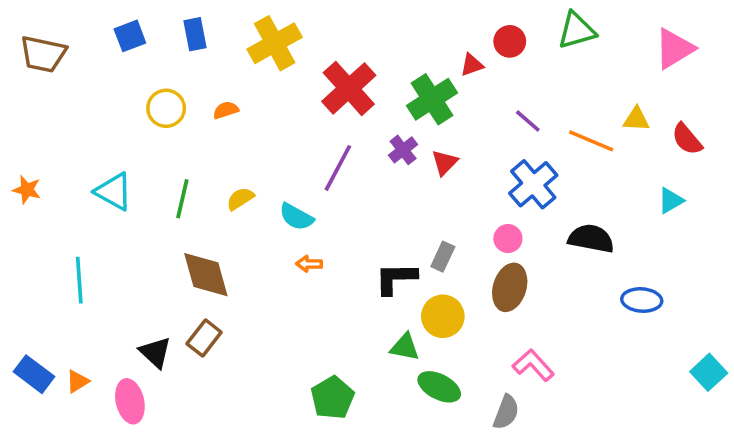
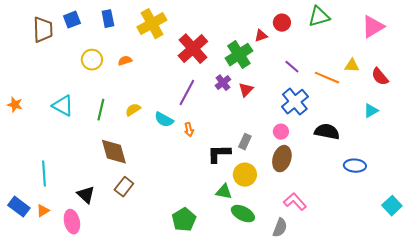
brown trapezoid: (43, 54) -> (43, 30), moved, turned -104
orange arrow: (309, 264) -> (189, 130), moved, turned -104
cyan line: (79, 280) -> (44, 174), moved
brown rectangle: (204, 338) -> (124, 187), moved

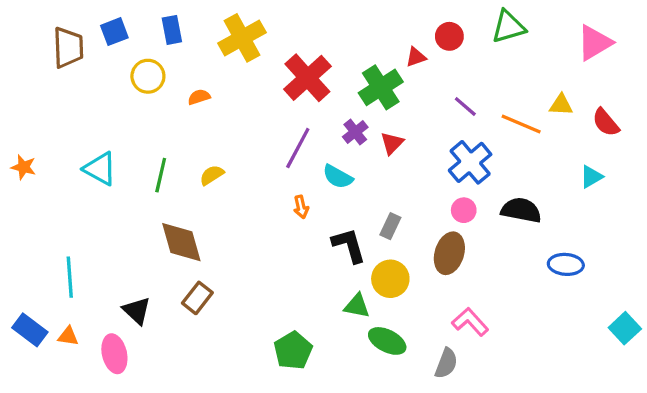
yellow circle: (92, 60) -> (148, 76), moved
cyan semicircle: (164, 120) -> (338, 177), moved
pink circle: (281, 132) -> (464, 210), moved
black L-shape: (219, 154) -> (349, 245), turned 75
orange triangle: (43, 211) -> (68, 336), turned 40

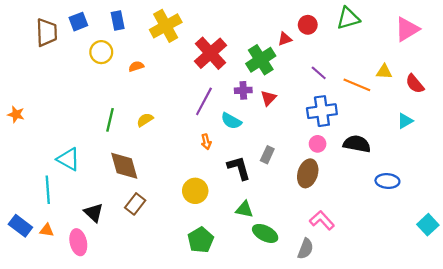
purple cross: (355, 132) -> (243, 90), turned 35
blue cross: (470, 162) -> (322, 111), turned 32
cyan triangle: (100, 169) -> (68, 159), moved
yellow circle: (390, 279) -> (195, 191), moved

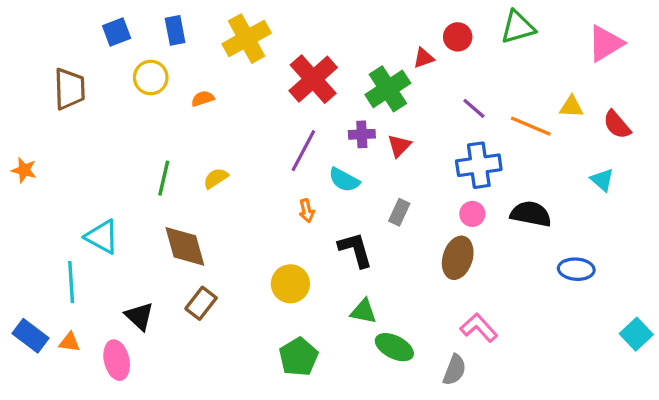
brown trapezoid: (47, 32) -> (69, 89), moved
cyan triangle: (405, 121) -> (602, 180), turned -49
gray rectangle: (267, 155) -> (399, 212), moved

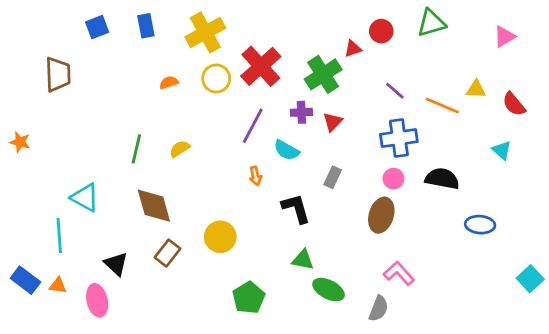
pink triangle: (605, 43) -> (504, 37), size x0.7
yellow circle: (151, 78) -> (216, 78), moved
yellow circle: (290, 284) -> (220, 237), moved

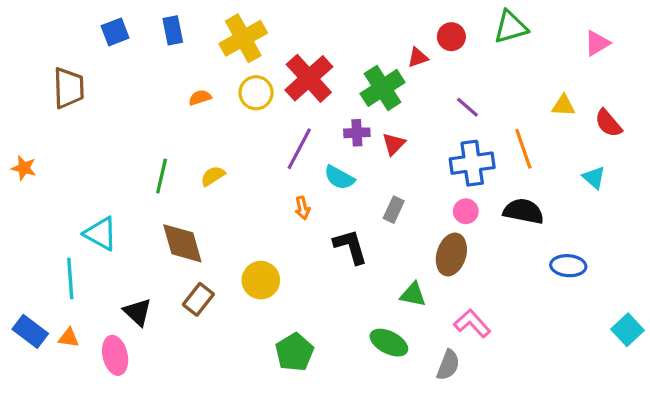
orange line: (442, 106) -> (523, 149), moved, turned 48
green triangle: (303, 260) -> (413, 295), moved

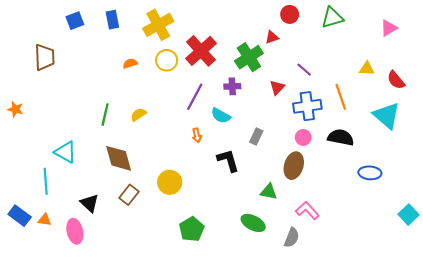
red circle: (451, 37) -> (290, 14), moved
red triangle: (394, 144) -> (277, 87), moved
cyan triangle: (594, 178) -> (387, 116), size x1.8

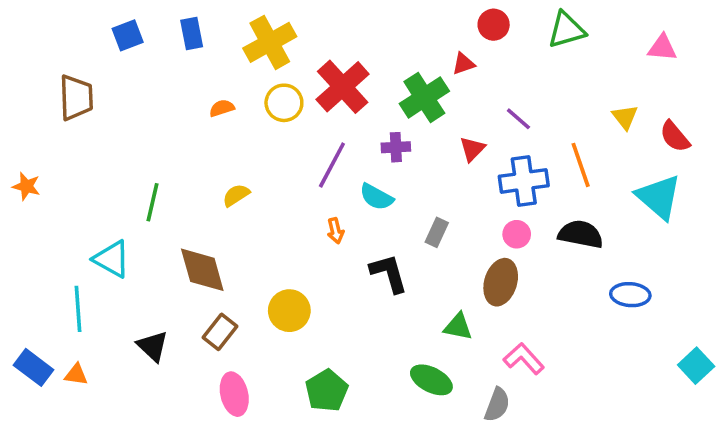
pink triangle: (389, 28) -> (662, 48), turned 36
yellow triangle: (367, 69) -> (625, 117), turned 49
green line: (105, 115) -> (153, 202), moved
pink ellipse: (75, 231) -> (234, 394), moved

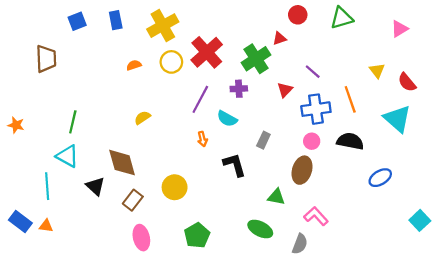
pink triangle: (662, 48) -> (399, 29), turned -36
orange star: (26, 186) -> (16, 125), moved
green line: (153, 202) -> (73, 122), moved
blue ellipse: (630, 295) -> (380, 178), turned -35
black triangle: (153, 346) -> (95, 186), moved

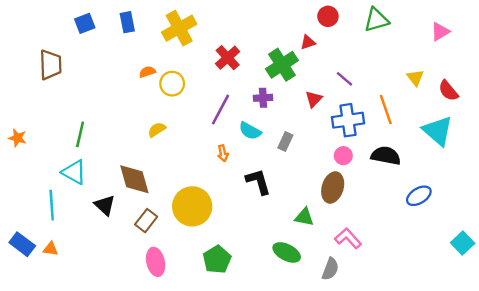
red cross: (207, 52) -> (228, 58), size x0.7
yellow circle: (171, 62) -> (172, 84), moved
gray rectangle: (263, 140) -> (285, 141), moved
yellow circle: (175, 187) -> (192, 206), size x1.4

